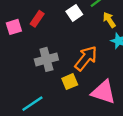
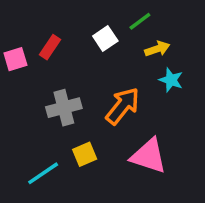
yellow arrow: (109, 20) -> (157, 49), turned 105
yellow square: (70, 82) -> (85, 154), moved

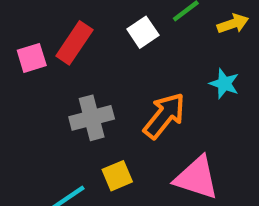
red rectangle: (50, 47) -> (74, 43), size x1.4
yellow arrow: (157, 49) -> (233, 24), moved

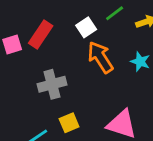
orange arrow: (164, 116) -> (100, 57), moved, turned -72

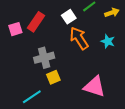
yellow square: (69, 123) -> (53, 77), moved

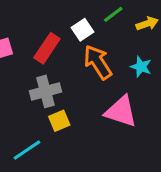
red rectangle: (36, 22) -> (47, 48), moved
pink triangle: (94, 86) -> (121, 111), moved

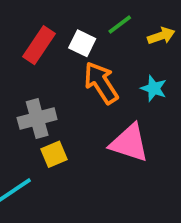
white square: (82, 30) -> (82, 43), turned -30
red rectangle: (47, 48) -> (39, 45), moved

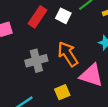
orange arrow: (101, 83) -> (68, 54), moved
yellow square: (54, 154) -> (62, 92), moved

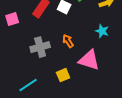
orange arrow: (68, 54) -> (68, 41), size x0.6

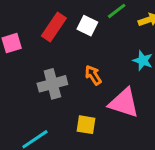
yellow square: (63, 75) -> (86, 125), turned 32

